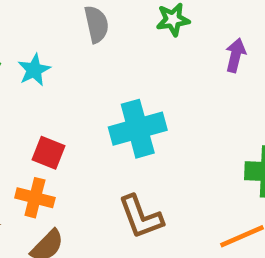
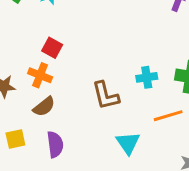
cyan cross: (138, 129) -> (147, 77), moved, size x0.6

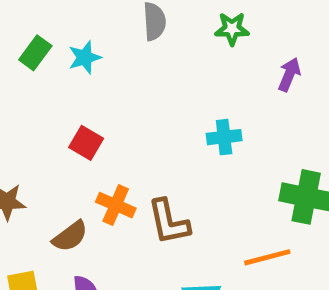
orange cross: (40, 75) -> (116, 205), moved
cyan cross: (147, 77) -> (224, 137), moved

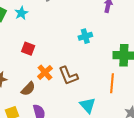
orange cross: (116, 205) -> (45, 72), turned 35
orange line: (267, 257) -> (112, 83), turned -60

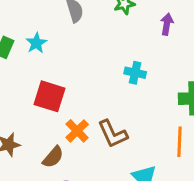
cyan cross: (85, 36) -> (135, 73), turned 32
red square: (28, 49) -> (50, 96), size x1.5

